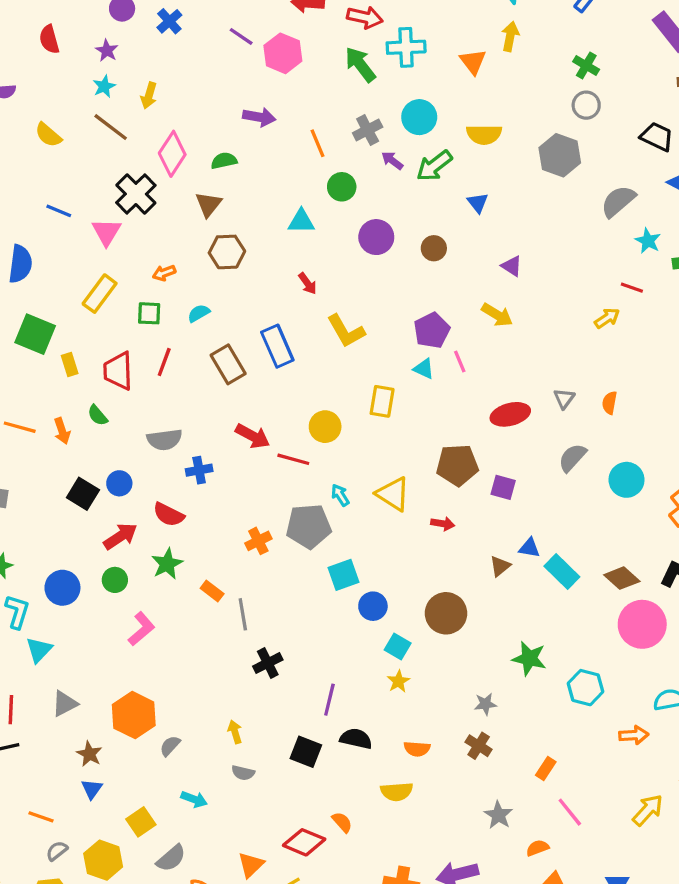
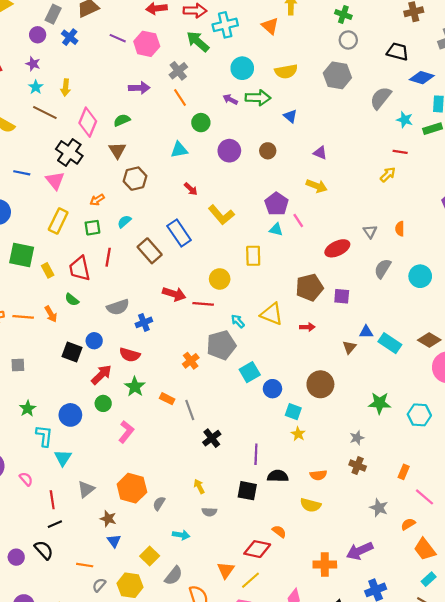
gray cross: (368, 130) -> (178, 71), moved
green arrow: (434, 166) -> (258, 98), turned -130
yellow semicircle: (397, 792) -> (311, 505), turned 30

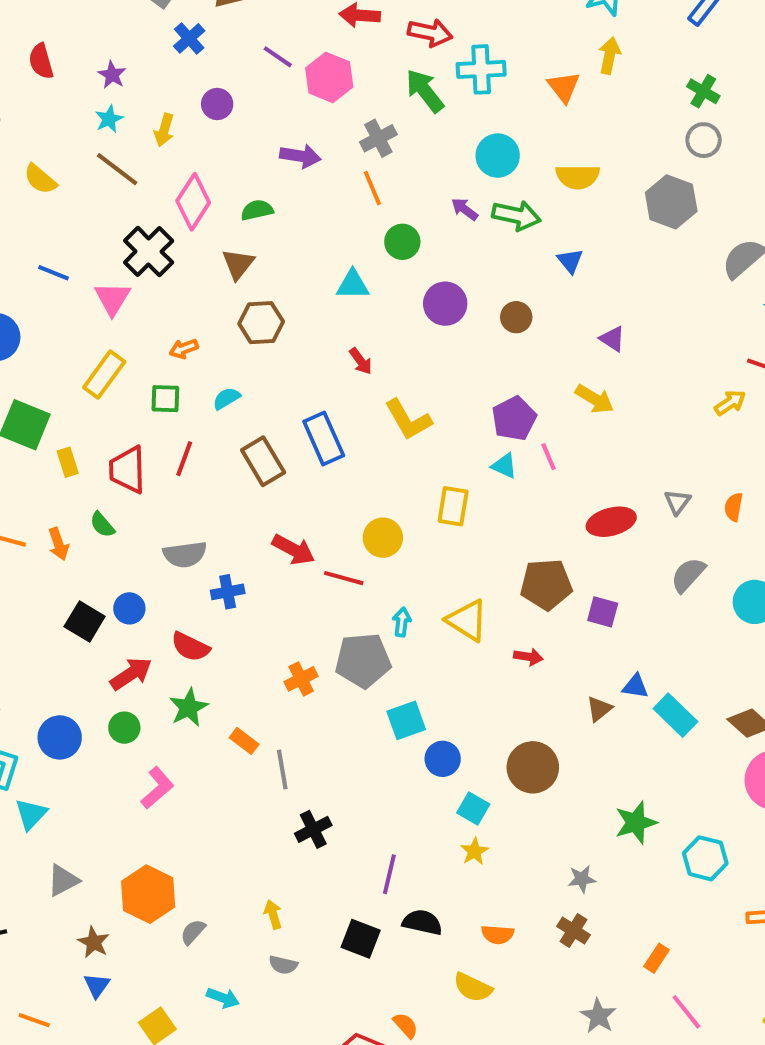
purple circle: (38, 35) -> (217, 104), moved
cyan arrow: (238, 321) -> (402, 622), turned 40
green star: (380, 403) -> (636, 823), turned -30

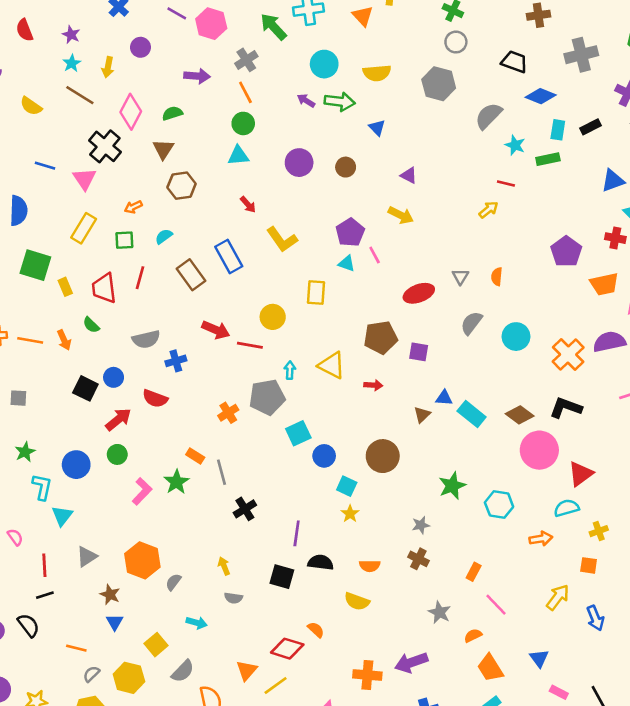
green circle: (402, 242) -> (243, 123), moved
green star: (189, 707) -> (176, 482), moved

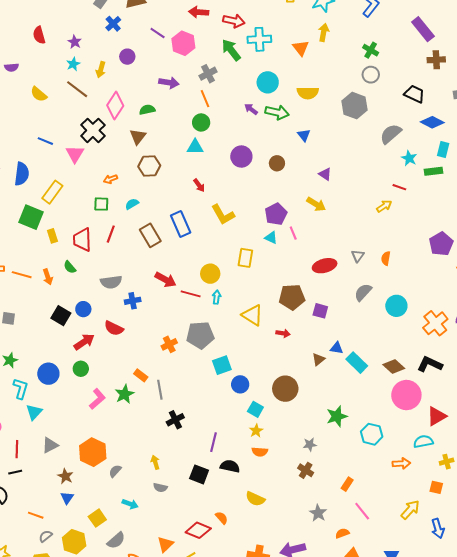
yellow rectangle: (84, 228) -> (52, 192), moved
cyan arrow: (290, 370) -> (217, 297), moved
orange semicircle: (370, 566) -> (260, 452), moved

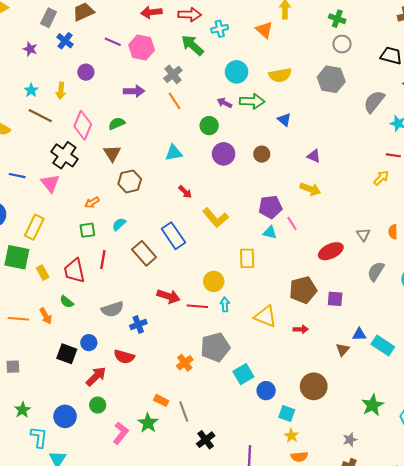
cyan cross: (259, 39) -> (220, 29), size x0.7
purple star: (75, 42) -> (30, 49), moved
green circle: (201, 122) -> (209, 126), moved
purple pentagon: (276, 214) -> (270, 207), turned 30

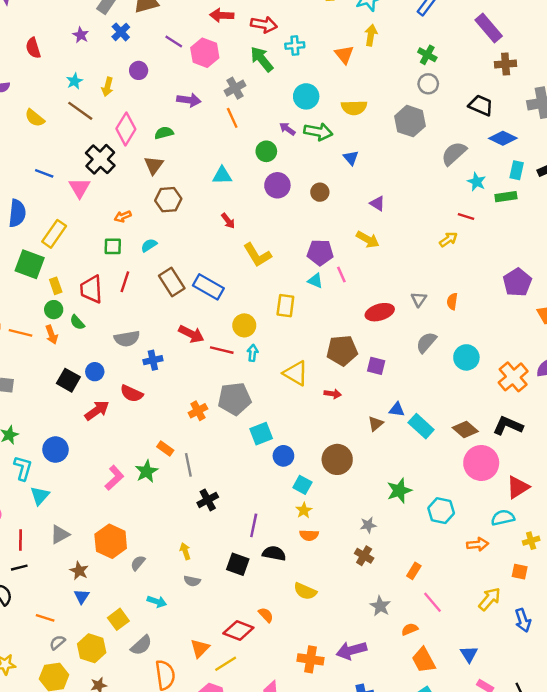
blue rectangle: (173, 236) -> (208, 287), moved, turned -35
green circle: (98, 405) -> (54, 310), moved

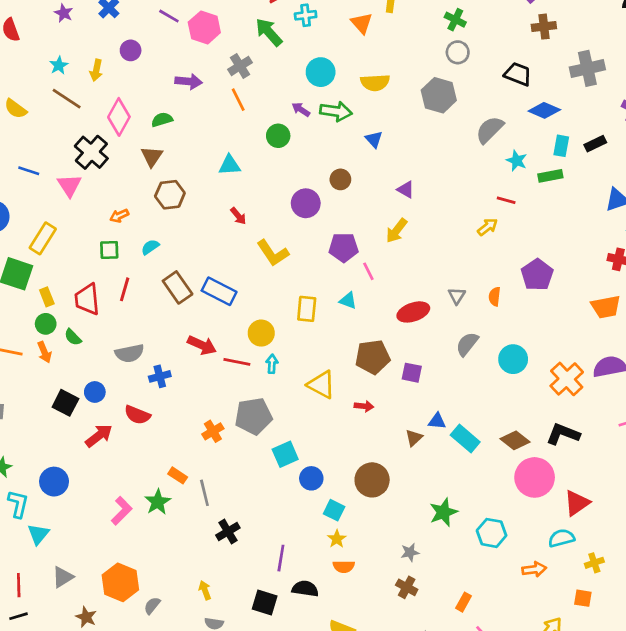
purple circle: (277, 185) -> (306, 203), moved
yellow arrow: (368, 240) -> (397, 231), turned 100
cyan triangle: (315, 281) -> (348, 301), moved
purple pentagon: (517, 282) -> (537, 275), moved

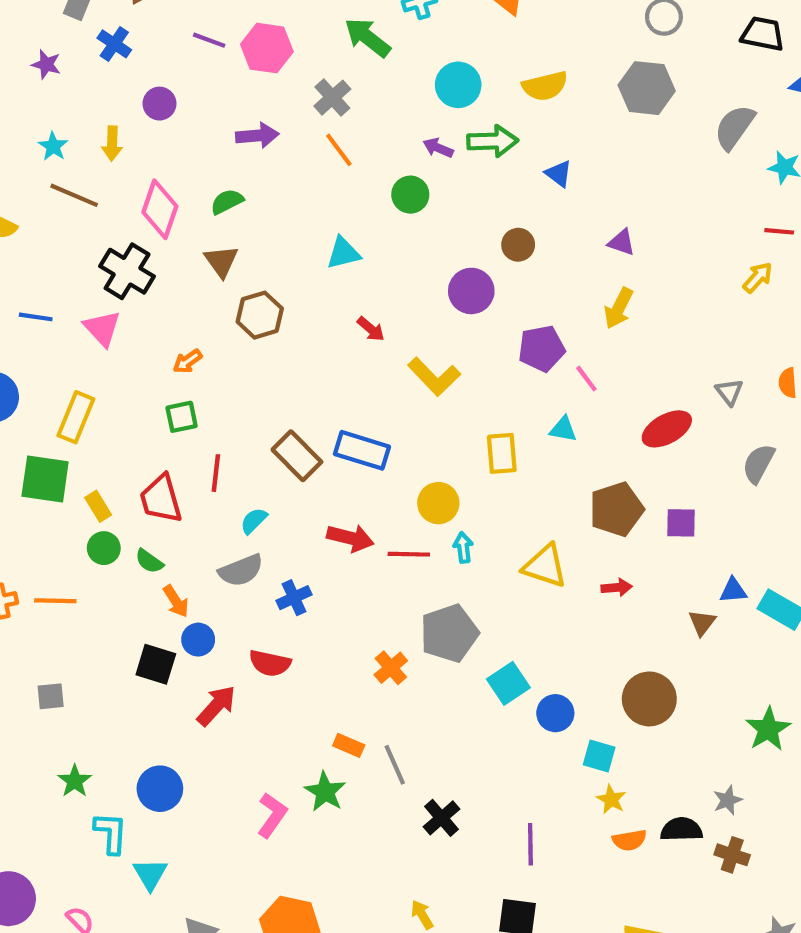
cyan semicircle: (150, 247) -> (254, 521), moved
orange arrow: (44, 352) -> (176, 601), moved
black semicircle: (305, 589) -> (681, 829), moved

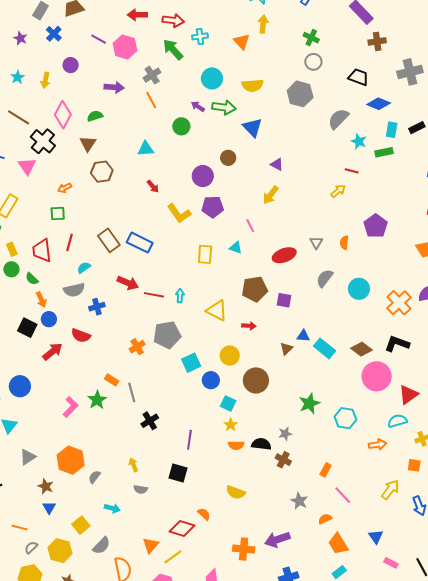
blue triangle: (559, 174) -> (252, 128), size x1.5
brown line: (74, 195) -> (19, 117), moved
purple pentagon: (542, 348) -> (213, 207), moved
yellow circle: (438, 503) -> (230, 355), moved

